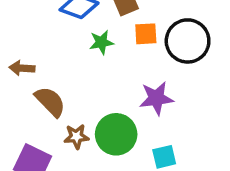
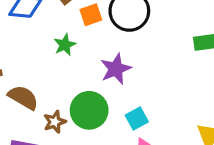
green star: (101, 42) -> (65, 45), moved

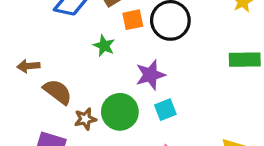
green star: (65, 45) -> (104, 46), turned -30
cyan square: (137, 118) -> (165, 110), moved

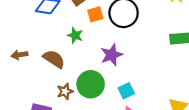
brown semicircle: (58, 92) -> (54, 59), moved
cyan square: (165, 110) -> (126, 91), moved

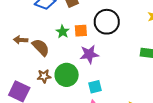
orange square: (95, 14) -> (81, 31), moved
brown arrow: (19, 55) -> (21, 40), moved

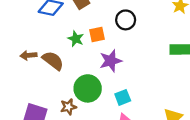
black circle: (107, 22) -> (126, 20), size x0.7
brown star: (44, 76) -> (68, 107), moved

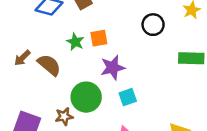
black circle: (126, 20) -> (153, 25), moved
brown arrow: (28, 55) -> (22, 58), turned -42
cyan square: (123, 97) -> (128, 97), moved

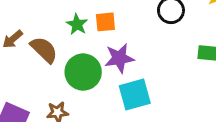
green circle: (86, 97) -> (83, 72), moved
cyan square: (128, 97) -> (135, 95), size x1.5

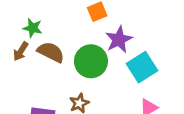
green star: (77, 24) -> (33, 28), moved

